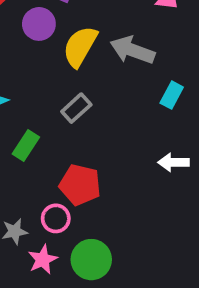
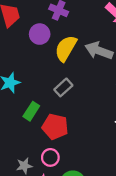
red pentagon: (80, 185) -> (55, 127), moved

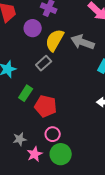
gray rectangle: (63, 87) -> (44, 63), moved
pink circle: (50, 157) -> (53, 134), moved

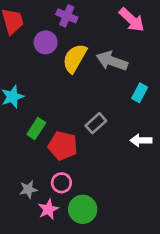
gray rectangle: (44, 63) -> (96, 123), moved
pink circle: (53, 134) -> (61, 183), moved

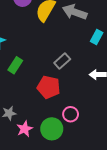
red pentagon: (63, 146) -> (49, 87), moved
pink circle: (61, 183) -> (71, 114), moved

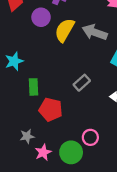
green rectangle: (15, 65) -> (34, 87), turned -35
red pentagon: (49, 87) -> (51, 109), moved

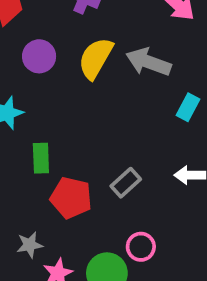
purple circle: (41, 17) -> (39, 56), moved
gray rectangle: (82, 83) -> (126, 183), moved

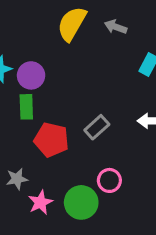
purple circle: (39, 56) -> (31, 75), moved
gray arrow: (148, 62) -> (116, 27), size x0.6

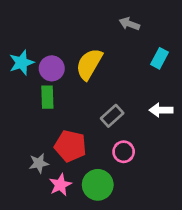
yellow semicircle: (72, 24) -> (89, 64), moved
red pentagon: (51, 140) -> (70, 146), moved
pink circle: (109, 180) -> (124, 152), moved

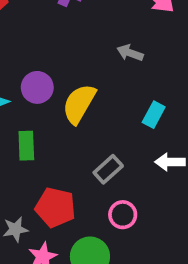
cyan rectangle: (160, 58) -> (154, 115), moved
purple circle: (52, 68) -> (37, 87), moved

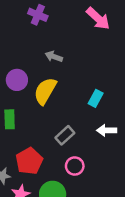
gray arrow: (130, 53) -> (54, 57), moved
red pentagon: (55, 207) -> (29, 161), turned 30

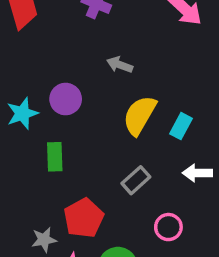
yellow semicircle: (45, 91) -> (140, 115), moved
pink circle: (75, 166) -> (168, 227), moved

